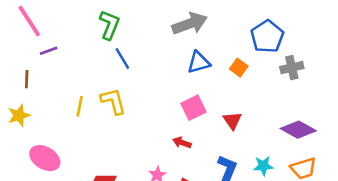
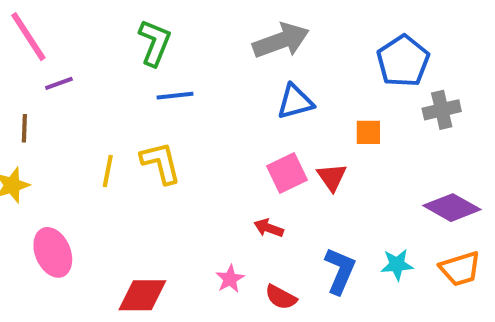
blue line: (122, 58) -> (175, 96), turned -65
orange square: (239, 68) -> (368, 132), moved, turned -36
red triangle: (232, 121) -> (332, 177), moved
pink ellipse: (45, 158) -> (53, 252), turned 36

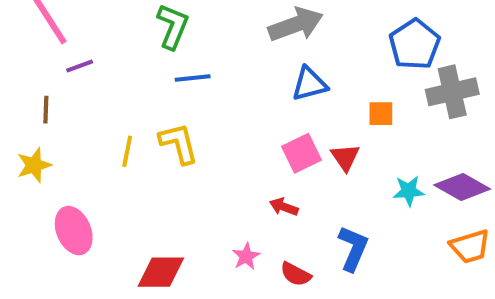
gray cross: (442, 110) -> (452, 92), size x1.4
cyan star: (397, 265) -> (409, 191), moved

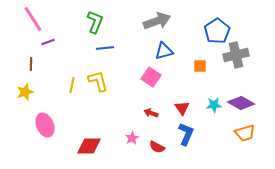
pink square: (302, 153) -> (151, 77), moved, turned -30
red triangle: (345, 157) -> (182, 108), moved

